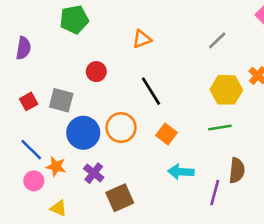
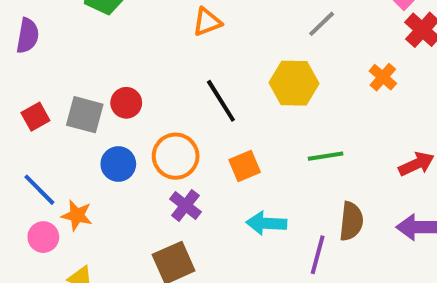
red circle: (96, 72) -> (126, 103), moved
yellow hexagon: (226, 90) -> (294, 83), moved
blue circle: (83, 133) -> (118, 164), size x0.7
orange square: (167, 134) -> (245, 166), turned 30
purple cross: (94, 173) -> (185, 205), moved

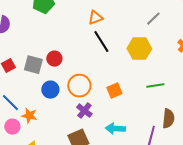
black line: (221, 101) -> (101, 42), moved
cyan arrow: (266, 223) -> (115, 129), moved

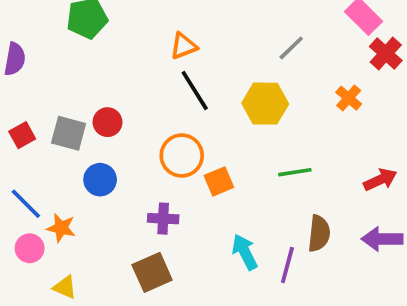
orange circle: (79, 86) -> (182, 156), moved
purple cross: (84, 111) -> (163, 219), turned -35
cyan arrow: (115, 129) -> (245, 252), moved, turned 60

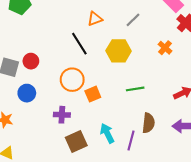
orange triangle: (184, 46) -> (95, 19), moved
brown square: (152, 272) -> (76, 142), moved

